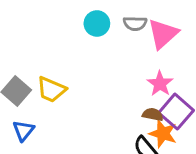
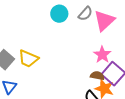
gray semicircle: (135, 23) -> (85, 14), turned -49

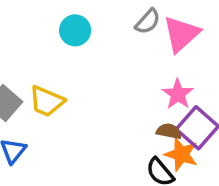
cyan circle: (59, 14) -> (75, 30), moved

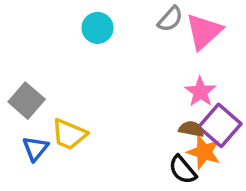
yellow trapezoid: (47, 101) -> (69, 134), moved

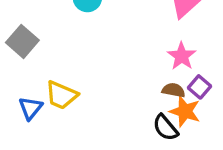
gray square: (27, 101) -> (22, 41), moved
purple square: (220, 125) -> (200, 87), size x0.6

